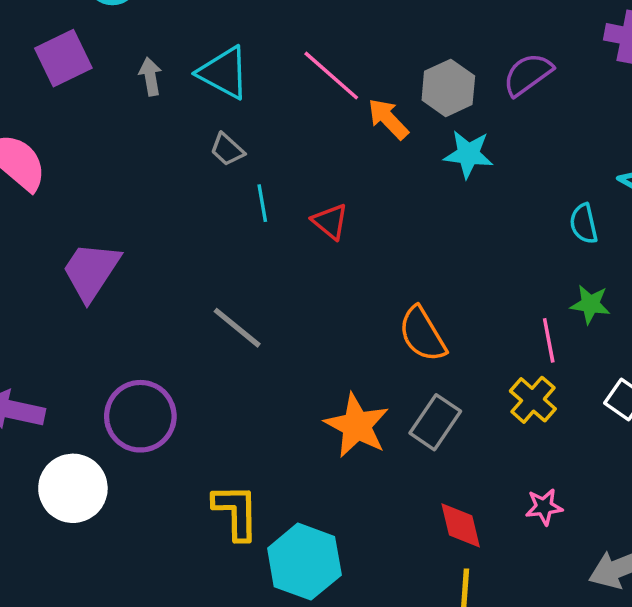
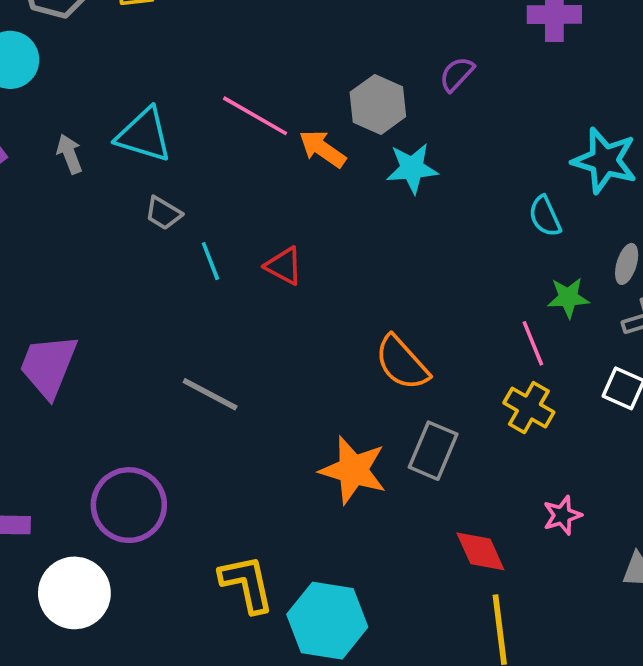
purple semicircle: (528, 74) -> (457, 74), size x0.7

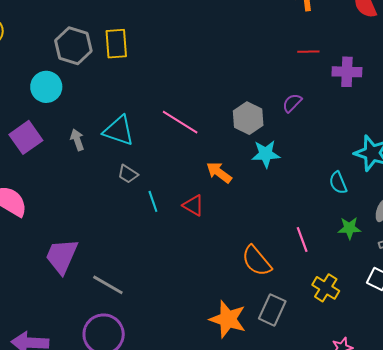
orange arrow: (322, 149) -> (219, 172), moved
pink line: (533, 343) -> (302, 240), moved
gray line: (210, 394) -> (108, 285), moved

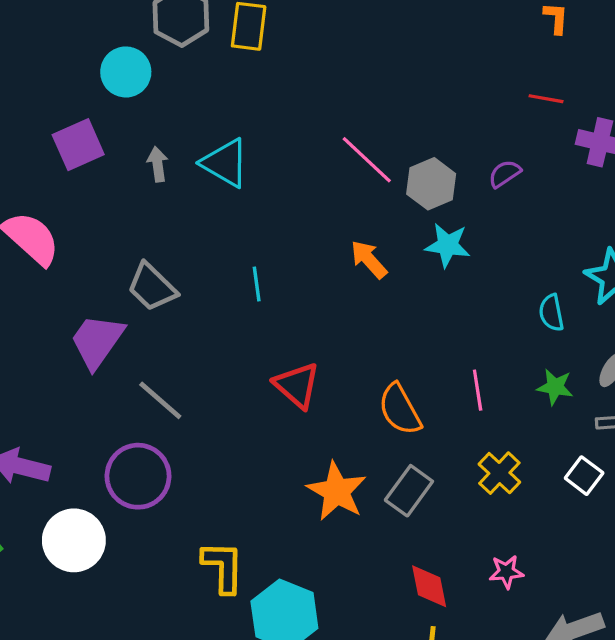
pink line: (180, 122) -> (367, 160), moved
gray trapezoid: (128, 174) -> (152, 287), moved, size x1.6
red triangle: (193, 205) -> (297, 385), moved, size x1.4

